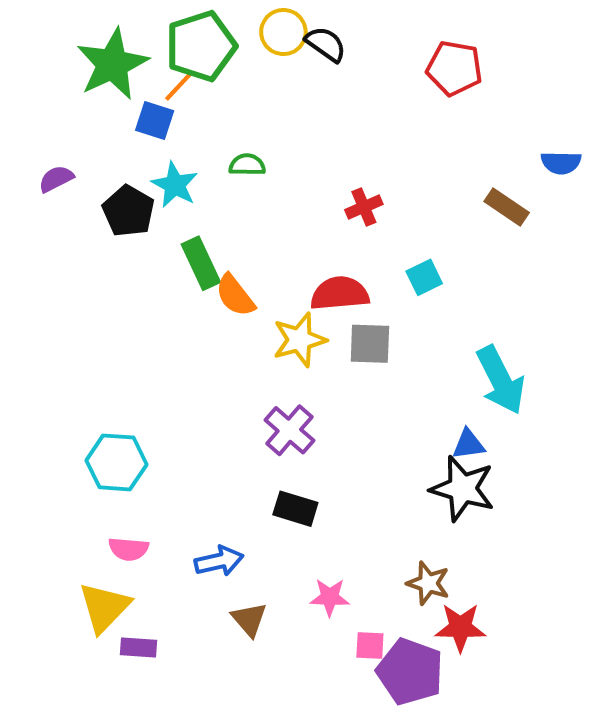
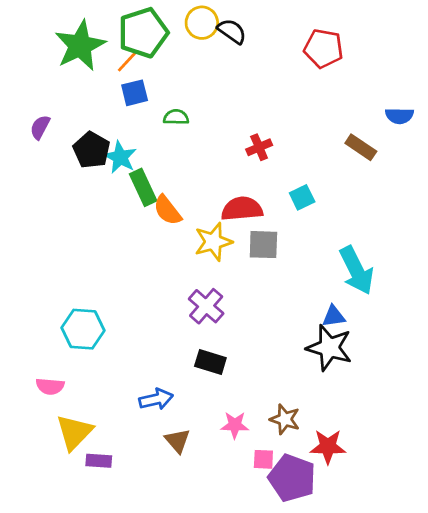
blue square: (155, 120) -> (135, 93), moved, turned -32
purple semicircle: (56, 179) -> (40, 127), turned -35
cyan star: (175, 185) -> (120, 157), moved
pink semicircle: (129, 549) -> (50, 386), moved
brown star: (428, 583) -> (285, 419), moved

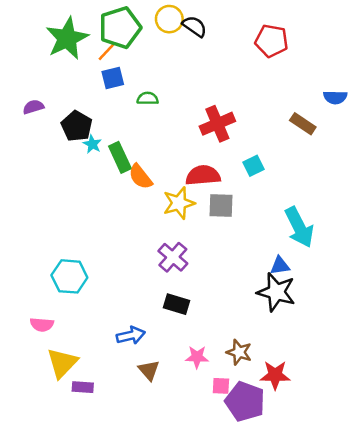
purple semicircle: (40, 127) -> (33, 107), turned 45
red cross: (259, 147) -> (217, 124), size x1.6
cyan star: (120, 157) -> (92, 144), moved, size x0.7

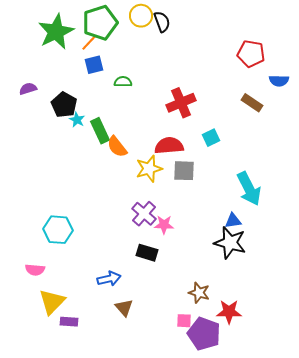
black semicircle: (195, 26) -> (162, 22), turned 35
red pentagon: (271, 41) -> (251, 54), moved
pink star: (197, 357) -> (164, 225), moved

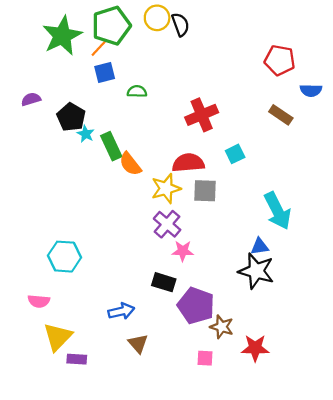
purple cross: (144, 214) -> (167, 224), moved
purple pentagon: (204, 334) -> (196, 306), moved

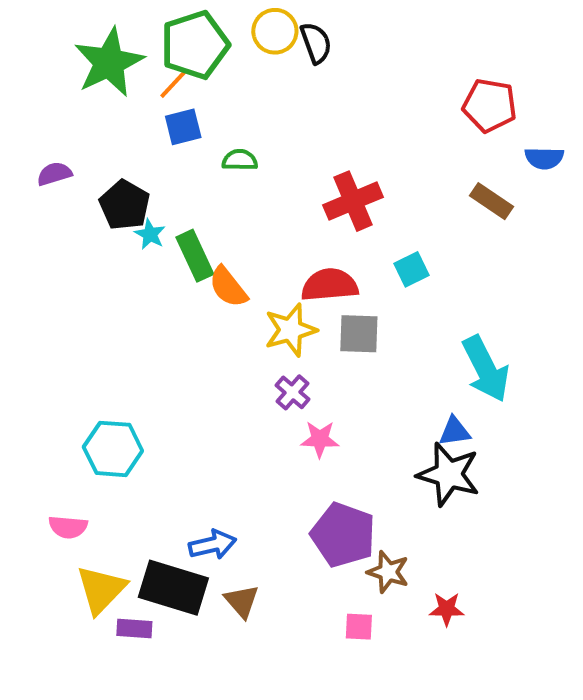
purple cross: (167, 224) -> (292, 392), size x0.7
black rectangle: (164, 282) -> (173, 588), moved, size x1.6
red star: (255, 348) -> (447, 609), size x0.7

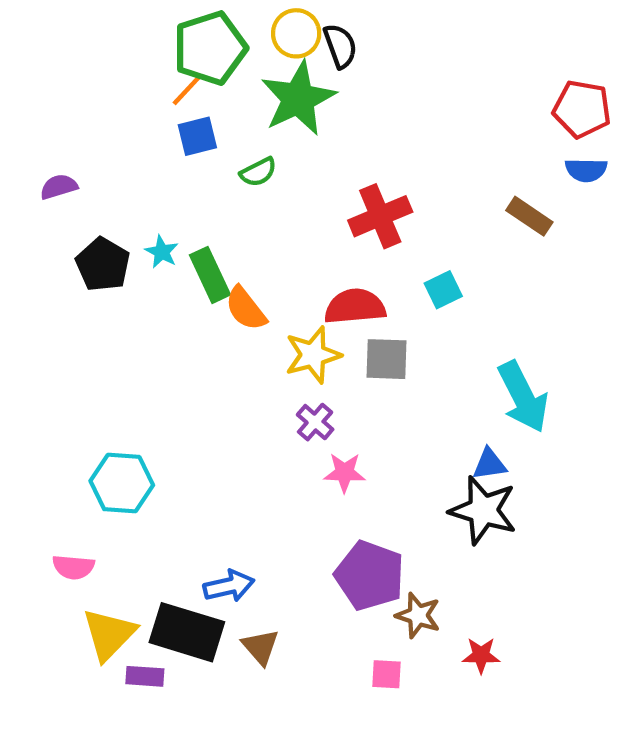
green star: (109, 62) -> (298, 98), moved
red pentagon: (490, 105) -> (582, 109), moved
green semicircle: (240, 160) -> (258, 172), turned 152
black pentagon: (125, 205) -> (103, 264), moved

